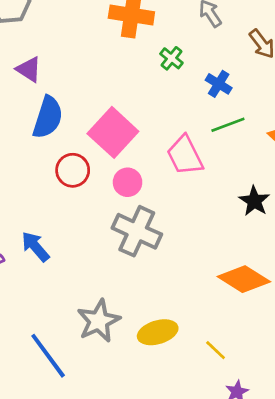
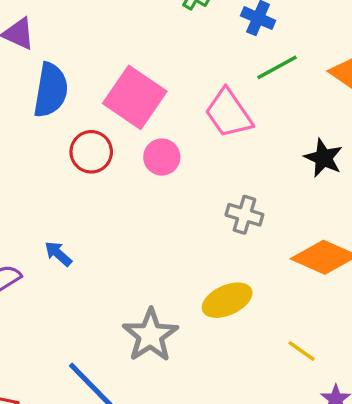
gray cross: (137, 231) -> (244, 215), moved, size x0.6
blue arrow: (35, 247) -> (58, 254), size x0.7
yellow ellipse: (158, 332) -> (227, 300), moved

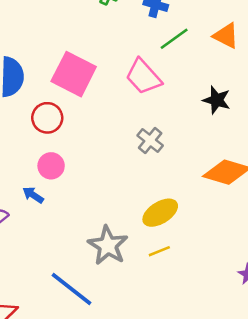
pink circle: (162, 157) -> (51, 166), moved
gray cross: (244, 215) -> (150, 141), moved, turned 30
yellow line: (302, 351) -> (159, 251), moved, turned -50

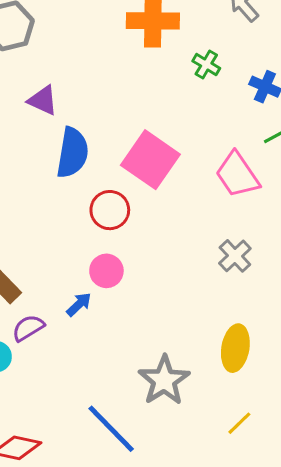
blue arrow: (33, 195) -> (79, 304), turned 95
yellow ellipse: (160, 213) -> (235, 348), turned -56
yellow line: (159, 251) -> (239, 423), moved, turned -30

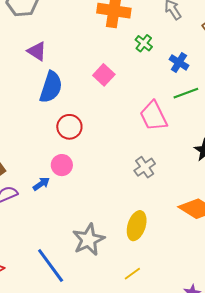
pink square: (150, 160) -> (104, 75), moved, size x0.6

